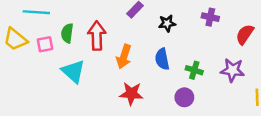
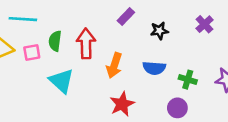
purple cross: (210, 17) -> (204, 24), turned 35
blue semicircle: (162, 59) -> (154, 68), turned -75
red star: (131, 94) -> (122, 104), turned -30

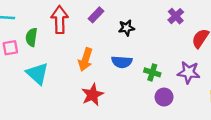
purple cross: (204, 24) -> (176, 16), moved
red arrow: (86, 44) -> (60, 20), moved
purple circle: (177, 108) -> (164, 97), moved

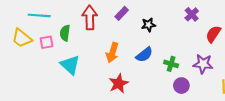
blue semicircle: (122, 62) -> (144, 55), turned -42

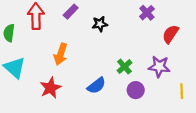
blue semicircle: (144, 55) -> (96, 86), moved
green cross: (171, 64) -> (124, 67), turned 32
red star: (119, 83) -> (51, 88), moved

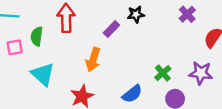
purple rectangle: (71, 12) -> (111, 29), moved
black star: (100, 24) -> (136, 14), moved

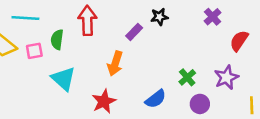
purple star: (201, 73) -> (226, 77), turned -30

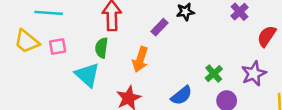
green semicircle: (57, 40) -> (102, 48), moved

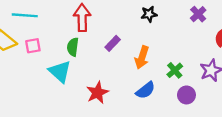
purple rectangle: (160, 27) -> (113, 43), moved
orange arrow: (140, 59) -> (142, 57), moved

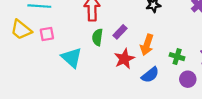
green semicircle: (73, 47) -> (97, 37), moved
green cross: (175, 70) -> (177, 57), turned -32
red star: (97, 93) -> (124, 59), moved

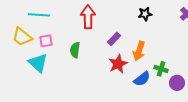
green semicircle: (97, 37) -> (75, 50), moved
green cross: (177, 57) -> (161, 69), moved
cyan triangle: (72, 58) -> (38, 63), moved

